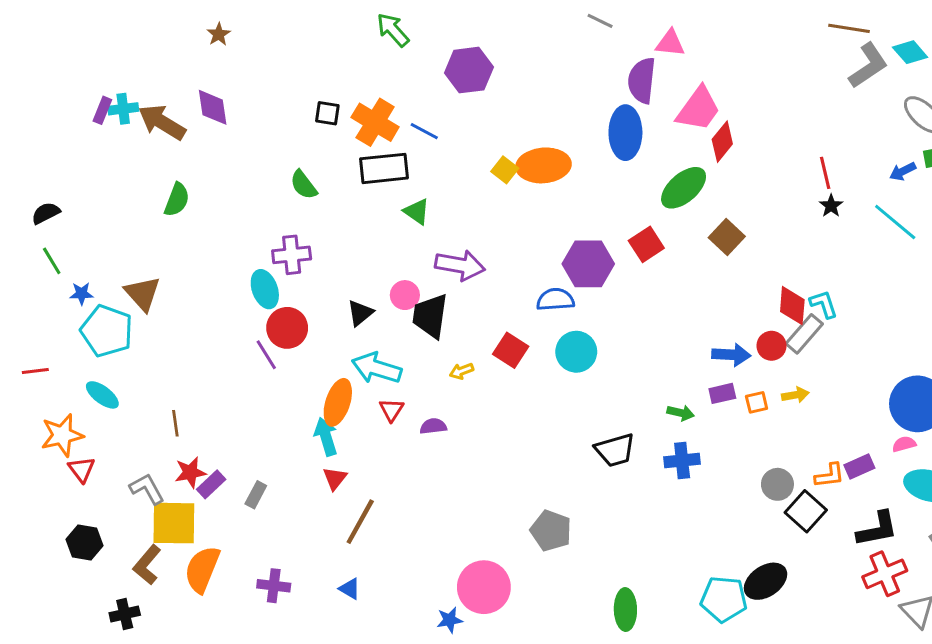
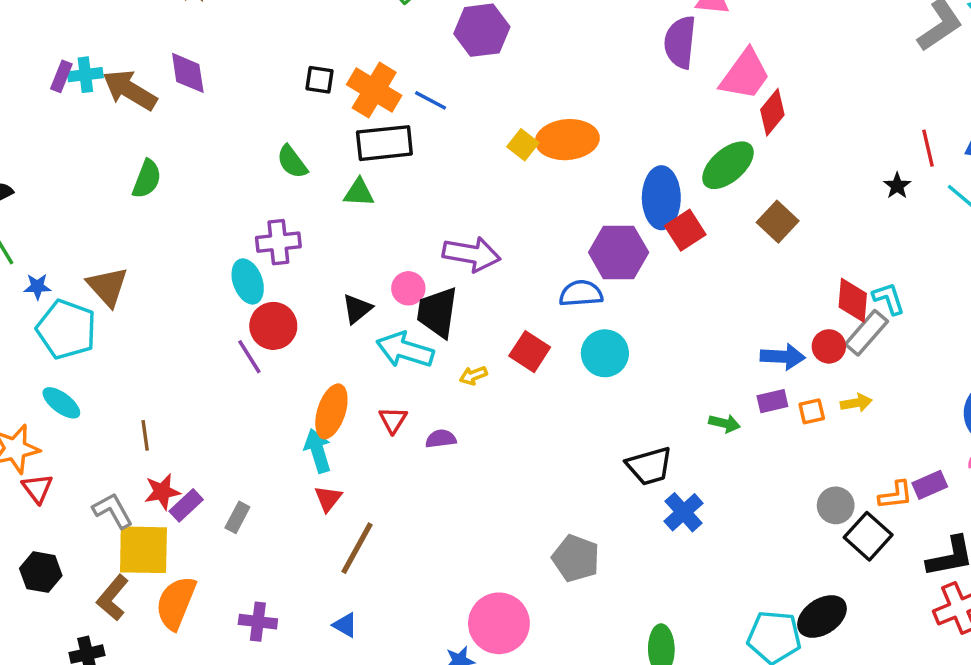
blue ellipse: (625, 133) -> (661, 198), moved
red line: (825, 173) -> (928, 148), moved
green triangle: (417, 212) -> (359, 193), moved, turned -32
cyan arrow: (377, 368) -> (405, 350), moved
blue cross: (682, 461) -> (684, 512), moved, turned -36

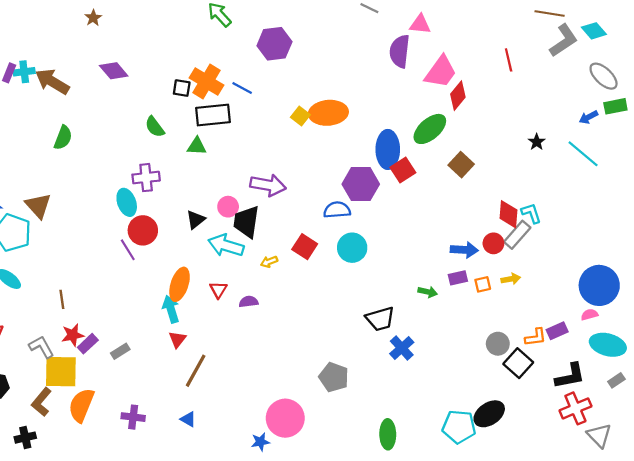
purple diamond: (188, 73) -> (114, 71), moved, turned -32
black square: (319, 80) -> (182, 88), moved
red line: (928, 148) -> (509, 60), moved
gray rectangle: (237, 517) -> (120, 351), turned 30

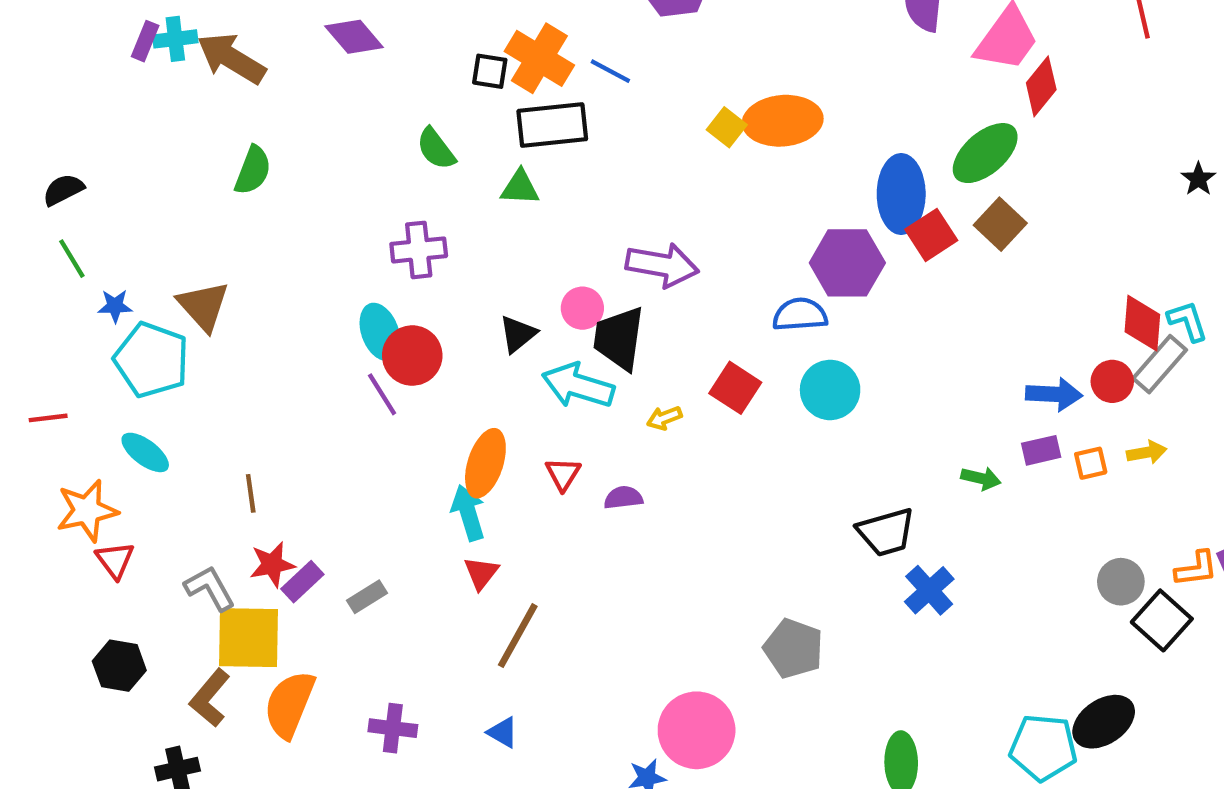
brown square: (461, 165) -> (1000, 224), moved
cyan ellipse: (127, 202) -> (380, 332), moved

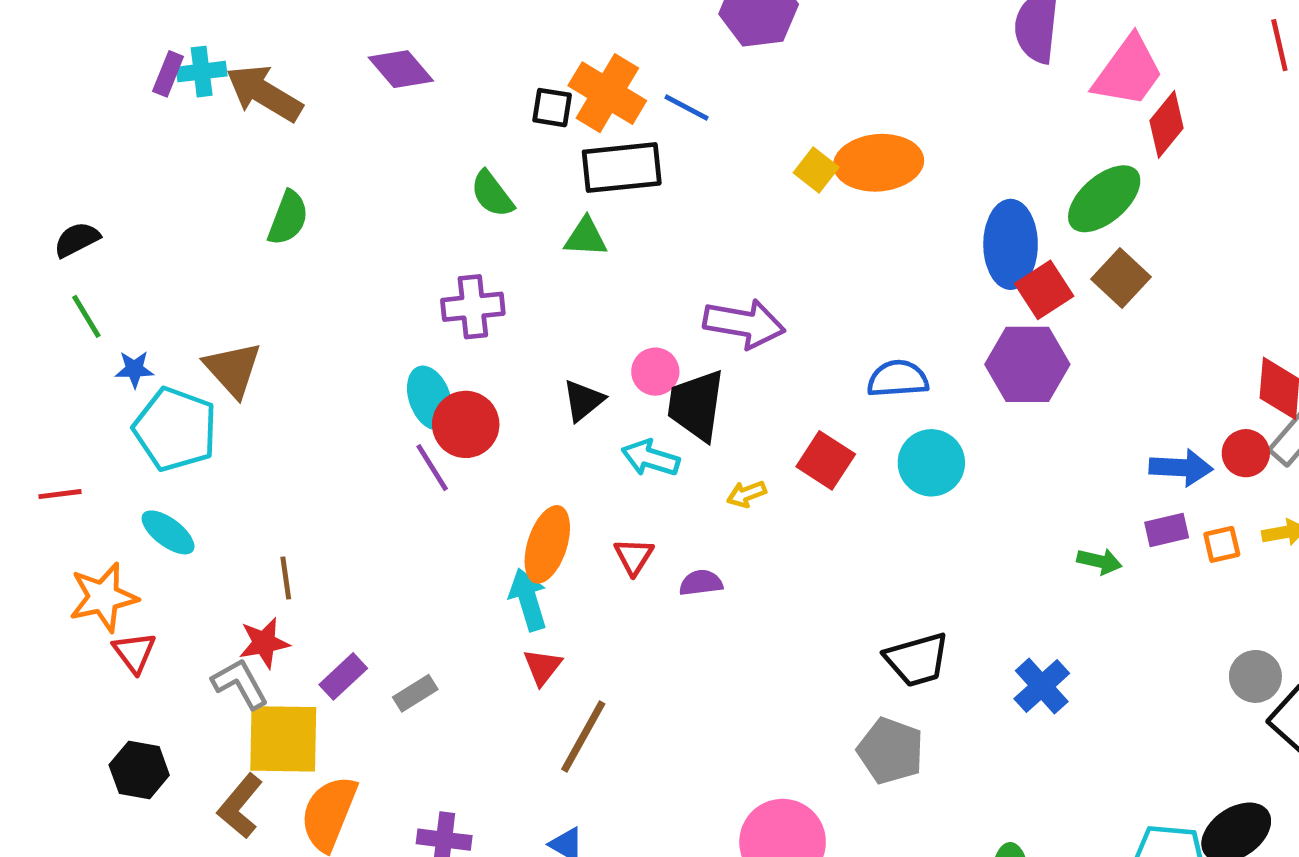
purple hexagon: (847, 263) -> (1027, 364), moved
cyan arrow: (578, 386) -> (651, 458), size x0.7
black trapezoid: (886, 532) -> (917, 660), moved
red star: (272, 564) -> (264, 643), moved

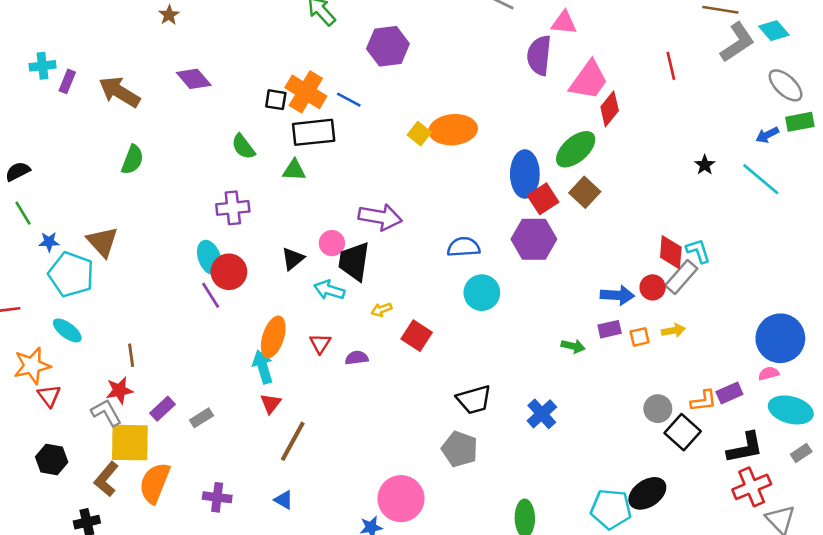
cyan cross: (202, 72) -> (42, 66), moved
red square: (826, 460) -> (417, 336), moved

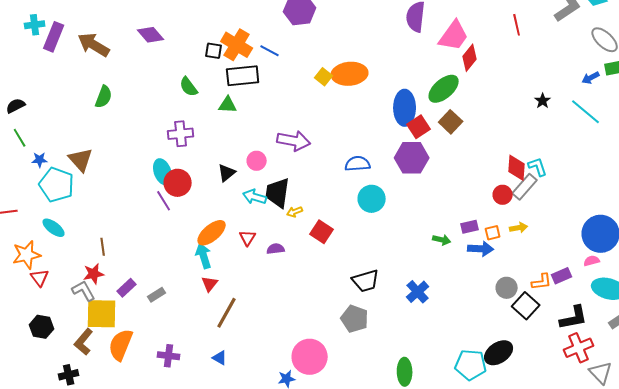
purple rectangle: (67, 81) -> (54, 37), size x1.6
black trapezoid: (354, 261) -> (278, 193), moved
blue arrow: (617, 295) -> (481, 249), moved
orange ellipse: (273, 337) -> (212, 233), turned 32

